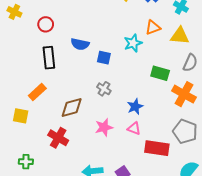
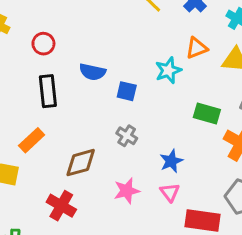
pink triangle: (134, 128) -> (170, 192), turned 32

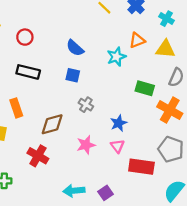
blue semicircle: (92, 72) -> (75, 48), moved, turned 30
black rectangle: (48, 91) -> (28, 72), turned -70
blue square: (127, 91) -> (73, 75), moved
orange rectangle: (32, 140) -> (16, 108), turned -66

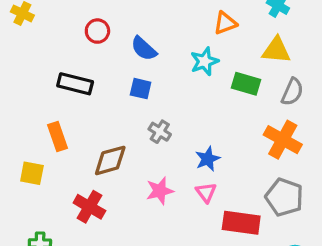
red circle: (25, 37) -> (97, 31), moved
orange triangle: (137, 40) -> (225, 23), moved
green rectangle: (145, 88) -> (246, 84), moved

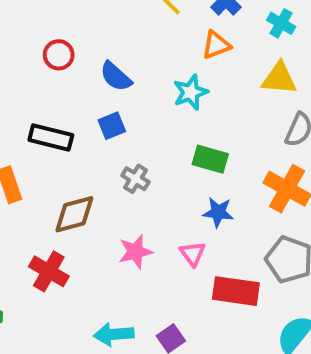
black rectangle: (75, 84) -> (51, 137), moved
green rectangle: (246, 84) -> (210, 159), moved
blue square: (141, 89) -> (112, 126), turned -35
blue star: (208, 159) -> (218, 212), moved, turned 30

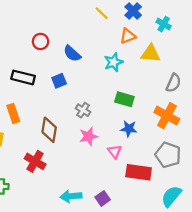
yellow triangle: (279, 78) -> (151, 53), moved
blue square: (112, 126) -> (59, 81), moved
black rectangle: (51, 137) -> (23, 77), moved
brown diamond: (74, 214) -> (49, 130), turned -65
pink star: (135, 252) -> (88, 136), moved

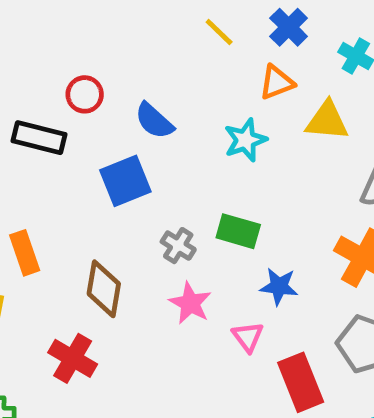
black rectangle: (23, 77) -> (39, 138), moved
blue square: (59, 81) -> (125, 181), size x1.5
green rectangle: (124, 99) -> (238, 231), moved
pink star: (88, 136) -> (190, 303), turned -30
red rectangle: (139, 172) -> (301, 382), turned 60

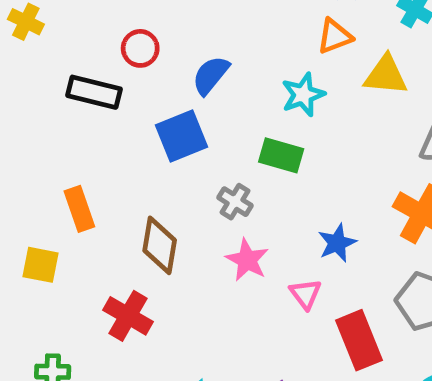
blue semicircle: (154, 121) -> (211, 75), turned 87
green rectangle: (238, 231) -> (281, 155), moved
blue star: (279, 286) -> (337, 243), turned -30

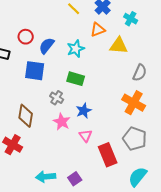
red circle: (140, 48) -> (26, 37), moved
cyan star: (303, 95) -> (76, 49), moved
blue square: (182, 136) -> (35, 71), turned 30
blue star: (337, 243) -> (84, 111), moved

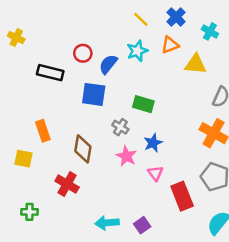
cyan star: (76, 49) -> (137, 51), moved

